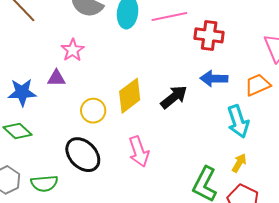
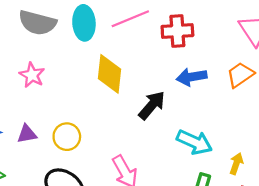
purple triangle: (56, 78) -> (27, 134), moved
yellow diamond: (130, 96) -> (109, 74), moved, turned -36
cyan arrow: (238, 121) -> (194, 142), moved, turned -36

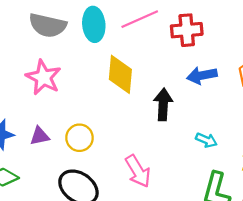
pink star: (32, 75) -> (43, 77), size x1.4
black arrow: (152, 105) -> (163, 104), turned -36
cyan arrow: (194, 142) -> (206, 140), size x0.6

